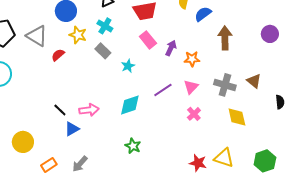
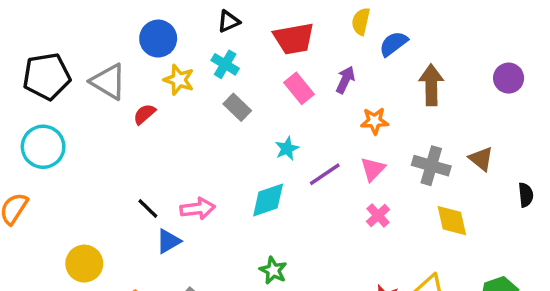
purple arrow: (171, 48) -> (345, 80), moved
gray rectangle: (103, 51) -> (237, 107), moved
cyan star: (128, 66) -> (287, 148), moved

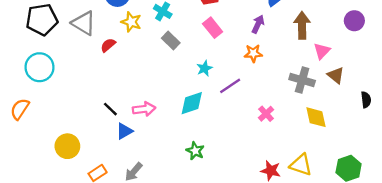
purple arrow: (345, 80) -> (258, 24), moved
orange star: (375, 121) -> (253, 53), moved
pink triangle: (373, 169) -> (322, 51), moved

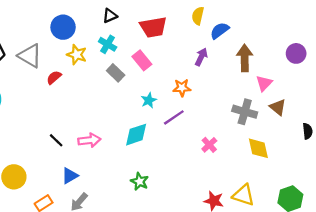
pink rectangle: (213, 28) -> (142, 60), moved
orange star: (253, 53) -> (182, 88), moved
blue triangle: (124, 131) -> (70, 176), moved

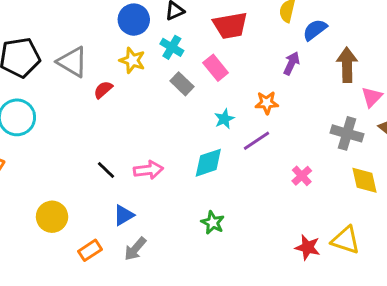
blue circle: (63, 27) -> (134, 20), moved

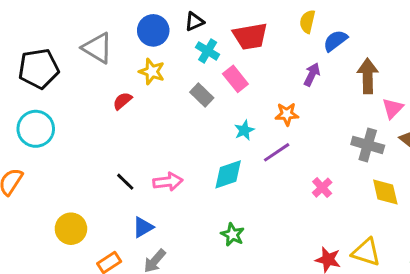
cyan cross: (172, 47) -> (208, 51), moved
gray triangle: (72, 62) -> (97, 48), moved

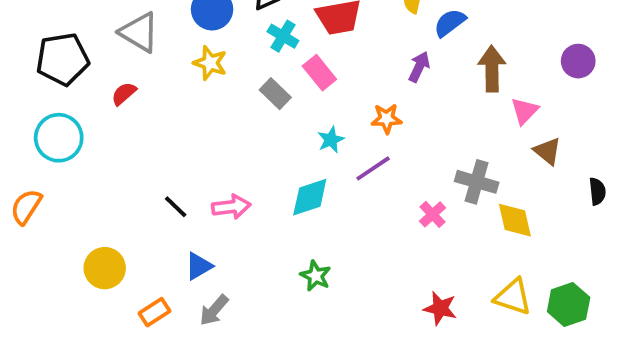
red semicircle: (122, 101) -> (124, 94), moved
gray cross: (368, 145) -> (477, 182), moved
yellow triangle: (366, 252) -> (513, 297), moved

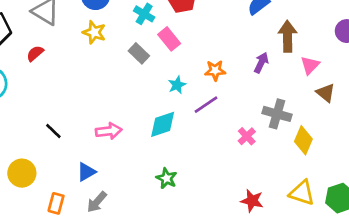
purple arrow: (419, 67) -> (261, 63), moved
black line: (176, 207) -> (53, 131), moved
yellow diamond: (515, 220) -> (303, 140), turned 36
orange rectangle: (155, 312) -> (56, 203), turned -42

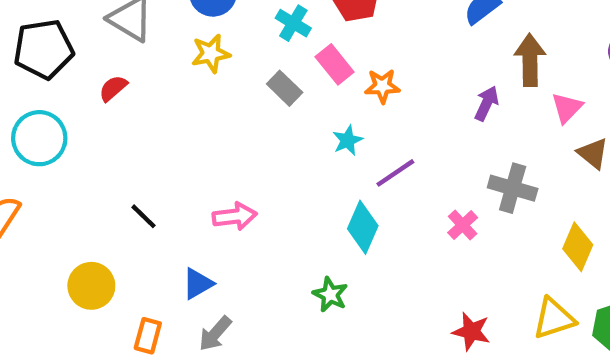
yellow star: (94, 32) -> (211, 53), turned -30
orange star: (215, 70) -> (382, 86), moved
cyan diamond: (163, 124) -> (363, 227), moved, turned -48
yellow diamond: (303, 140) -> (578, 247), moved
yellow triangle: (302, 193) -> (554, 318), turned -36

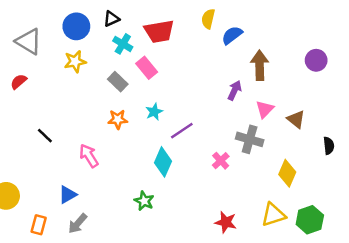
orange star: (382, 86) -> (118, 119), moved
pink triangle: (567, 108) -> (265, 109), moved
black line: (143, 216) -> (45, 136), moved
pink arrow: (235, 216) -> (89, 156), turned -115

